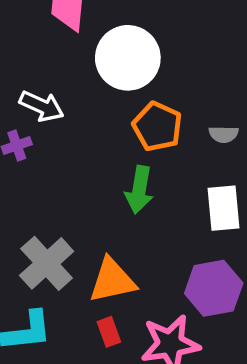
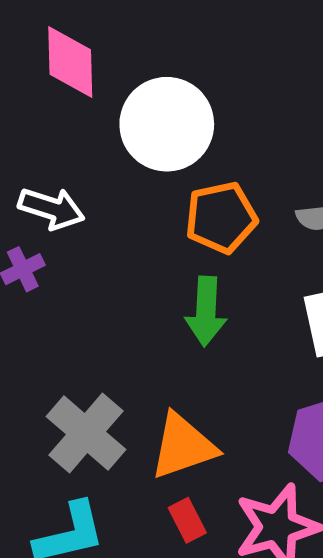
orange pentagon: (157, 126) -> (221, 218), turned -30

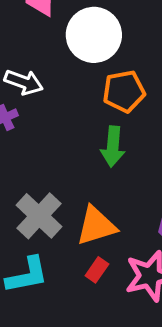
red rectangle: (187, 520) -> (97, 270), turned 60

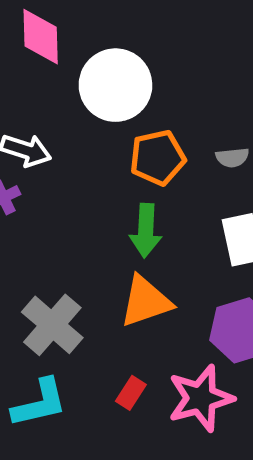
orange triangle: (96, 226) -> (146, 301), moved

